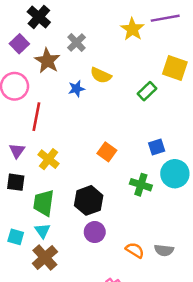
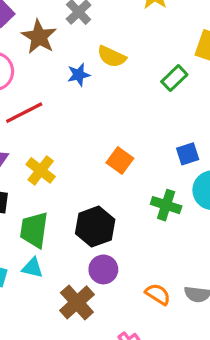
red line: (36, 117) -> (24, 113), turned 52
cyan triangle: (42, 231) -> (32, 268), turned -42
brown cross: (45, 258) -> (77, 302), moved

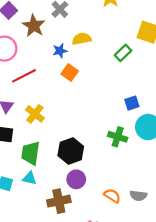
yellow semicircle: (112, 57) -> (82, 39), turned 144
orange square: (120, 161) -> (70, 73), moved
brown cross: (77, 302) -> (59, 201), turned 30

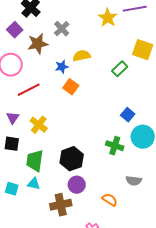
brown star: (34, 26) -> (38, 44), turned 30
blue square: (132, 103) -> (128, 115), turned -32
gray semicircle: (138, 196) -> (134, 181), moved

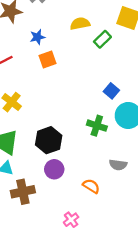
yellow semicircle: (82, 56) -> (80, 24), moved
orange square: (71, 87) -> (48, 59), turned 35
brown cross: (61, 205) -> (23, 192), moved

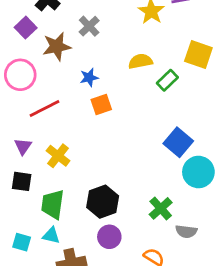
blue square: (111, 91) -> (178, 142), size x1.5
green cross: (97, 126) -> (161, 208), moved, turned 30

